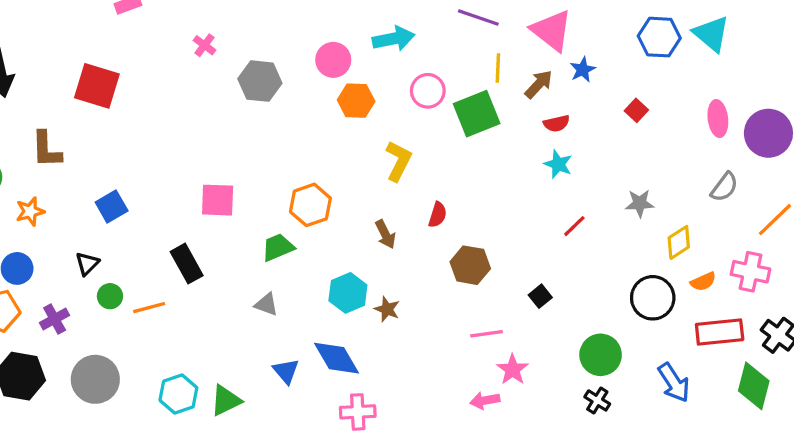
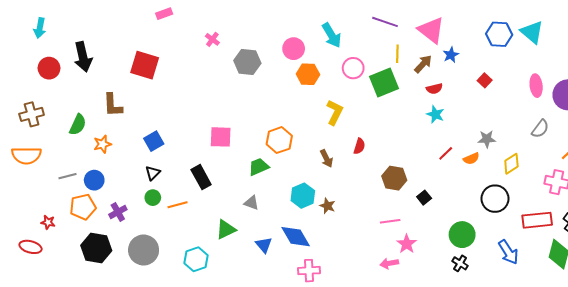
cyan arrow: (394, 39) -> (332, 35), turned 70
black triangle: (87, 264) -> (153, 173), moved
brown hexagon: (470, 265) -> (394, 178), moved
orange semicircle: (703, 282) -> (471, 159), moved
green triangle: (226, 400) -> (226, 229), moved

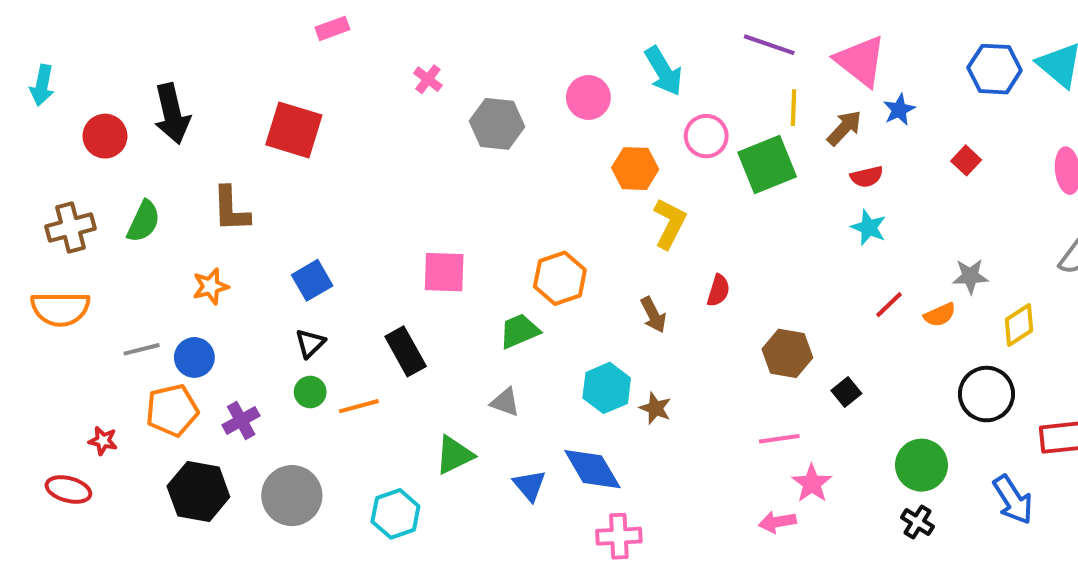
cyan arrow: (40, 28) -> (42, 85), moved
orange hexagon: (308, 74) -> (635, 169), moved
green semicircle: (78, 125) -> (144, 221), moved

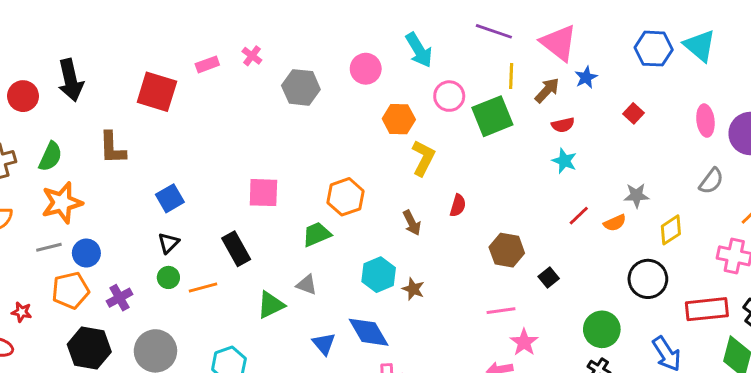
pink rectangle: (332, 28) -> (207, 64), moved
orange star: (211, 286) -> (62, 203), moved, size x1.6
green triangle: (454, 455) -> (271, 305), moved

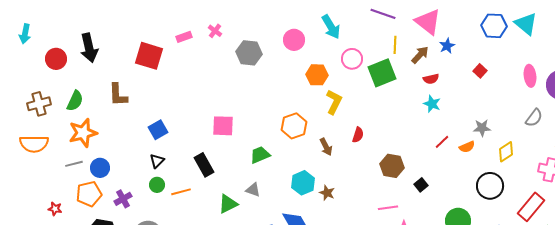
orange hexagon: (346, 197) -> (294, 126), moved
red rectangle: (707, 309) -> (531, 207), turned -44

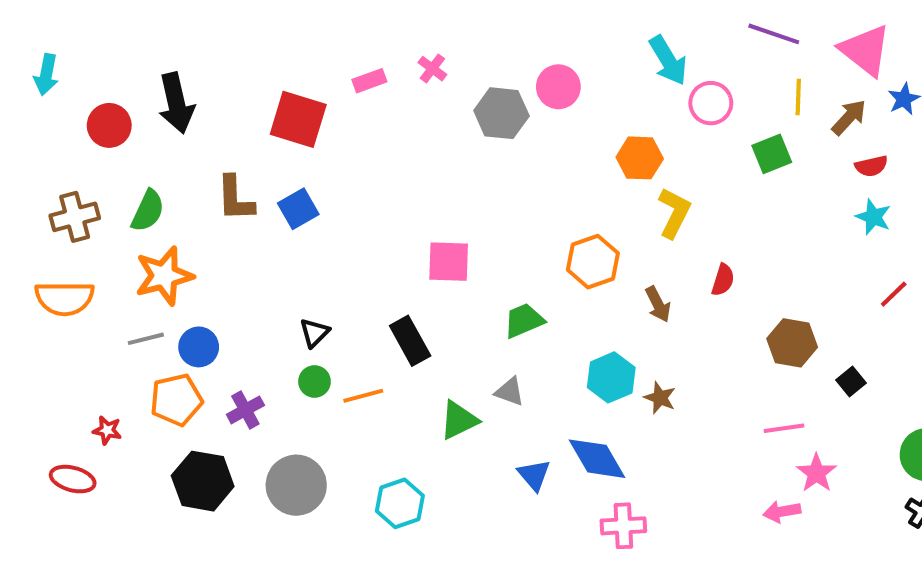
pink circle: (294, 40) -> (558, 87), moved
pink circle: (352, 59) -> (711, 103), moved
green square: (382, 73) -> (772, 154), size x0.7
blue square: (158, 130) -> (298, 209), moved

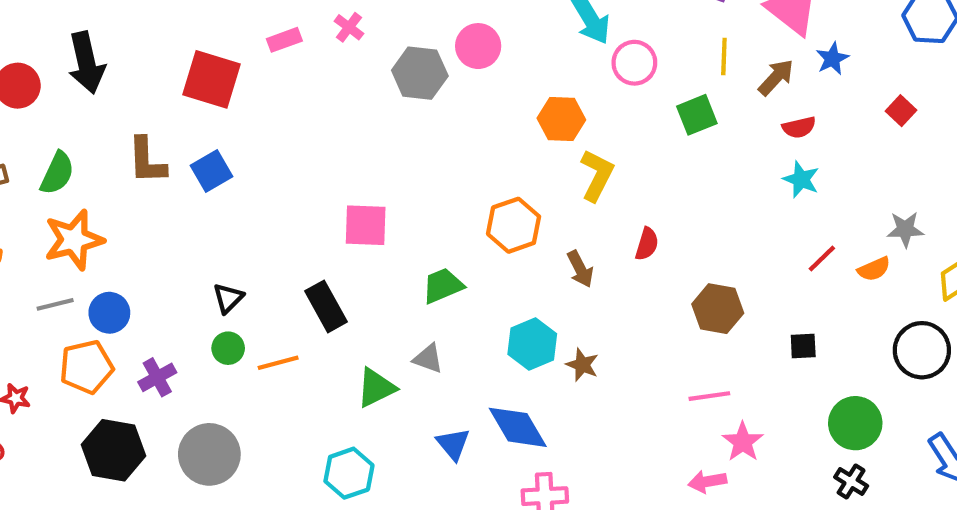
black square: (851, 381) -> (803, 346), moved, turned 36
cyan hexagon: (400, 503) -> (349, 473), moved

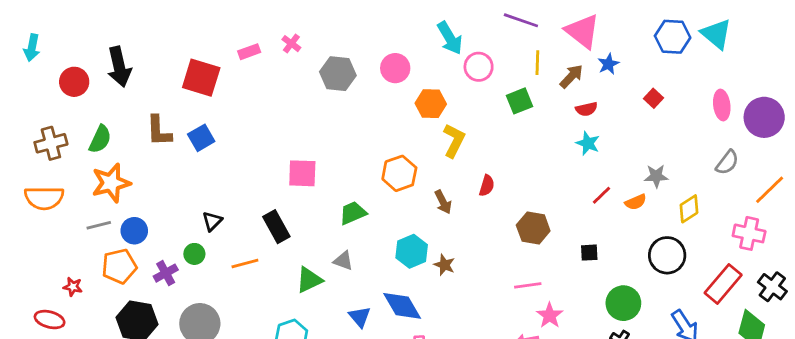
pink circle: (478, 46) -> (395, 68), moved
green circle: (228, 348) -> (194, 254), moved

